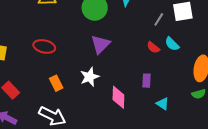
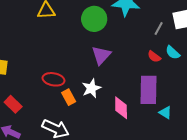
red ellipse: (44, 46) -> (53, 79), moved
purple rectangle: (147, 81) -> (149, 90), size x2.0
orange rectangle: (56, 83) -> (69, 97), moved

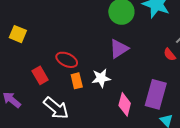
red semicircle: (154, 57) -> (170, 54), moved
red rectangle: (13, 104) -> (40, 75), moved

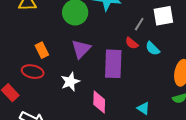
orange rectangle: (77, 81) -> (42, 50), moved
purple rectangle: (156, 94) -> (113, 64), moved

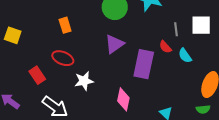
gray line: (139, 24) -> (176, 29), turned -48
orange rectangle: (42, 50) -> (65, 25), moved
white star: (70, 82) -> (84, 81), moved

